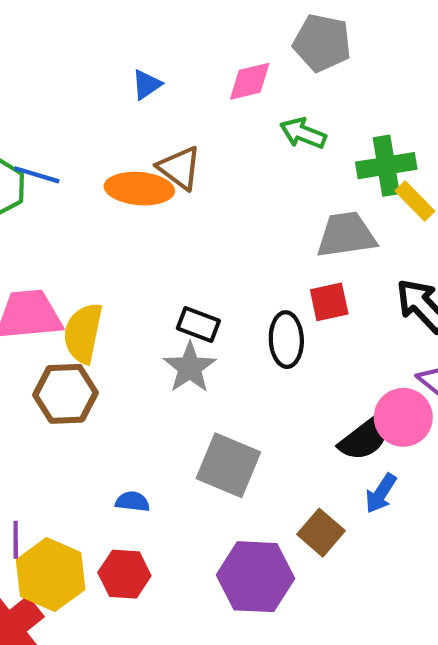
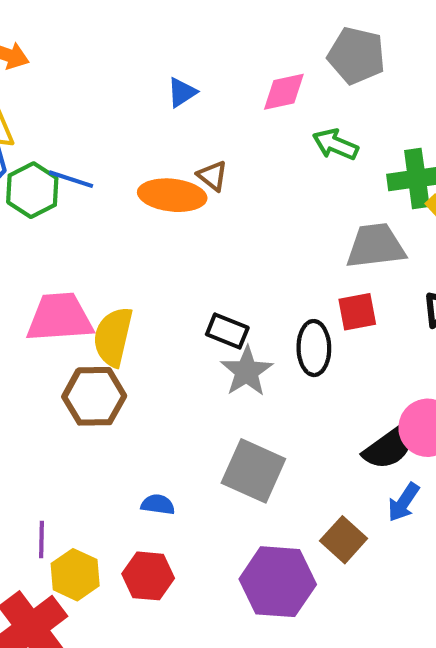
brown triangle: (180, 168) -> (213, 176), size x0.7
gray star: (190, 368) -> (247, 371), moved
yellow hexagon: (51, 575) -> (75, 575), size x0.7

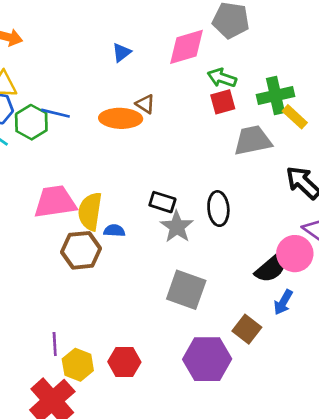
pink diamond: (284, 92) -> (186, 47), size x1.4
red square: (357, 312) -> (223, 102), moved
blue semicircle: (158, 504) -> (114, 231), moved

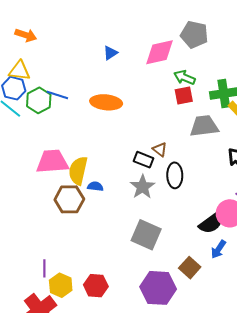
brown triangle: (145, 104) -> (160, 149), moved
black rectangle: (162, 202) -> (143, 160), moved

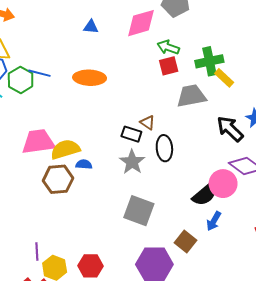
blue triangle: (110, 53) -> (91, 27), turned 42
yellow semicircle: (78, 171) -> (65, 149), turned 64

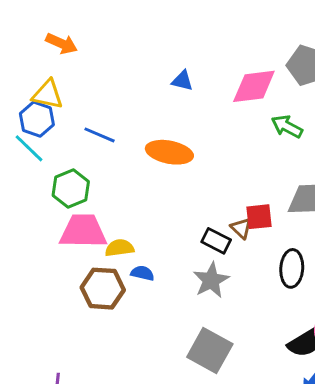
red square: (169, 66) -> (259, 217), moved
green hexagon: (21, 80) -> (71, 189), moved
black ellipse: (164, 148) -> (292, 268), moved
yellow semicircle: (65, 149) -> (119, 248), size x0.7

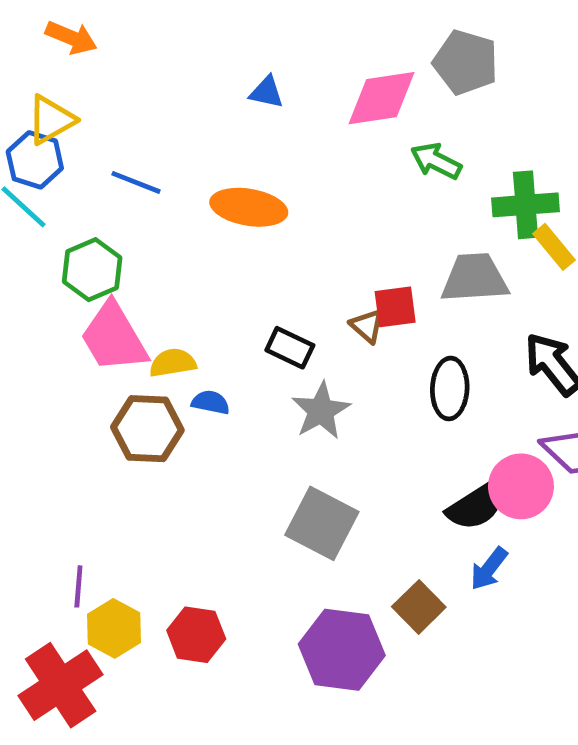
yellow triangle: (48, 94) -> (51, 120), turned -40
pink trapezoid: (83, 231) -> (114, 337), turned -120
black rectangle: (216, 241) -> (290, 348), moved

